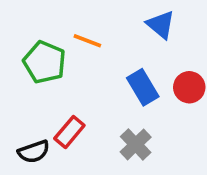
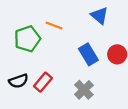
green pentagon: (44, 62) -> (27, 39), turned 30
black semicircle: (34, 152) -> (18, 81), moved

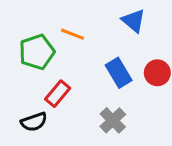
black semicircle: (18, 81) -> (34, 122), moved
red rectangle: (43, 82) -> (58, 94), moved

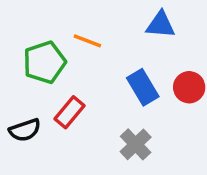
blue triangle: (134, 21) -> (161, 25), turned -35
black semicircle: (34, 122) -> (25, 130), moved

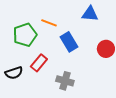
blue rectangle: (143, 87) -> (69, 42), moved
gray cross: (136, 144) -> (65, 81), moved, turned -30

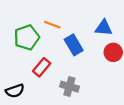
blue triangle: (90, 14) -> (104, 28), moved
black semicircle: (14, 73) -> (15, 91), moved

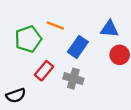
blue rectangle: (74, 45) -> (78, 47), turned 66
gray cross: (69, 87) -> (73, 79), moved

